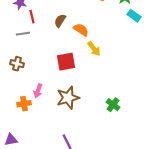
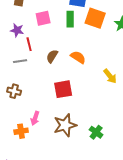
brown semicircle: (60, 21) -> (52, 56), moved
yellow arrow: (94, 49) -> (110, 76), moved
green cross: (113, 105) -> (96, 132), moved

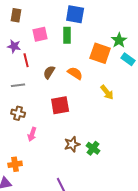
orange square: (95, 18) -> (100, 53), moved
gray line: (20, 61) -> (18, 85), moved
brown cross: (14, 91) -> (18, 113), moved
brown star: (65, 125) -> (72, 144), moved, size x0.7
orange cross: (21, 131) -> (15, 164), moved

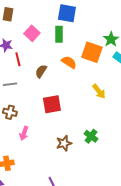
pink square: (40, 34) -> (32, 33), turned -35
orange semicircle: (75, 73) -> (69, 62), moved
green cross: (93, 148) -> (91, 136), moved

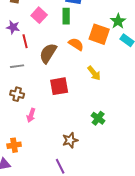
brown semicircle: (41, 71) -> (48, 53), size x1.5
yellow arrow: (99, 91) -> (94, 73), moved
brown star: (64, 143) -> (70, 140), moved

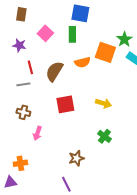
red line: (25, 41) -> (30, 67), moved
orange semicircle: (76, 44) -> (82, 62), turned 133
yellow arrow: (94, 73) -> (103, 103), moved, turned -35

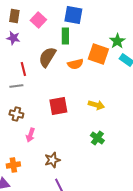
pink square: (45, 33) -> (38, 20), moved
purple star: (19, 45) -> (13, 38), moved
brown semicircle: (54, 71) -> (47, 57), moved
brown star: (76, 158) -> (52, 160), moved

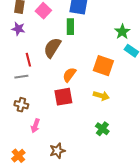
orange square: (98, 54) -> (103, 66), moved
orange semicircle: (75, 64) -> (69, 75), moved, turned 140
orange cross: (13, 165) -> (18, 156), turned -32

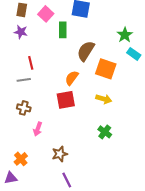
green rectangle: (70, 27) -> (63, 30), moved
brown semicircle: (52, 48) -> (86, 51), moved

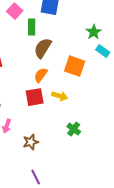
brown semicircle: (86, 51) -> (43, 48), moved
yellow arrow: (104, 99) -> (60, 96), moved
brown star: (60, 154) -> (31, 142), moved

